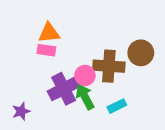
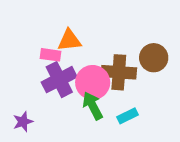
orange triangle: (49, 33) -> (69, 40), moved
pink circle: (85, 75) -> (93, 82), size x1.5
purple cross: (64, 89) -> (59, 80), moved

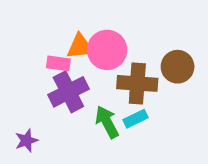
pink circle: (93, 82) -> (107, 50), moved
cyan rectangle: (128, 116) -> (136, 119), moved

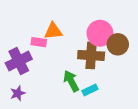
pink circle: (107, 50) -> (100, 33), moved
purple cross: (68, 92) -> (19, 61), moved
cyan rectangle: (136, 119) -> (90, 90), moved

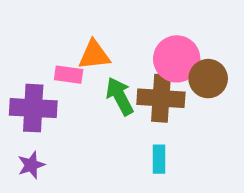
purple cross: (19, 61) -> (33, 108), turned 30
green arrow: (71, 81) -> (120, 96), moved
cyan rectangle: (90, 90) -> (159, 159), turned -64

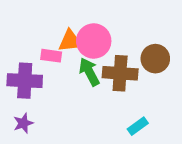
pink circle: (177, 59) -> (94, 41), moved
cyan rectangle: (159, 159) -> (138, 126), moved, turned 54

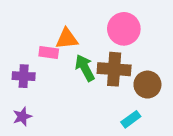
pink circle: (94, 41) -> (124, 29), moved
brown circle: (155, 59) -> (147, 85), moved
purple cross: (25, 81) -> (24, 76), size x0.7

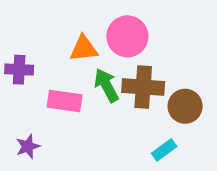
pink circle: (124, 29) -> (127, 36), moved
pink rectangle: (49, 53) -> (65, 101), moved, size x1.4
purple cross: (24, 76) -> (19, 70), moved

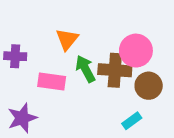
pink circle: (127, 36) -> (136, 51), moved
orange triangle: (84, 49) -> (67, 39), turned -45
purple star: (28, 146) -> (22, 118), size x1.5

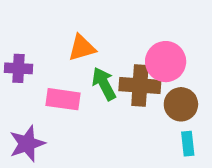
orange triangle: (67, 39) -> (82, 48), turned 35
cyan rectangle: (132, 121) -> (188, 144), moved, turned -60

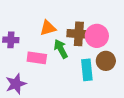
brown cross: (140, 85) -> (79, 34), moved
cyan rectangle: (188, 144) -> (87, 70), moved, size x1.5

